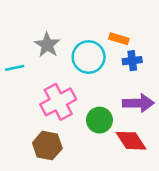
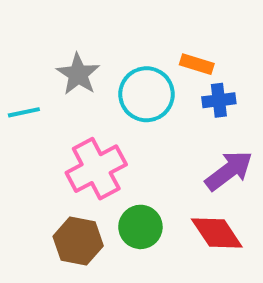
purple arrow: (138, 103) -> (229, 171), turned -36
green circle: (99, 120) -> (140, 227), moved

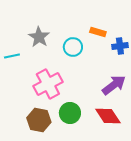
cyan circle: (146, 94) -> (73, 47), size x0.7
blue cross: (219, 100) -> (120, 46), moved

